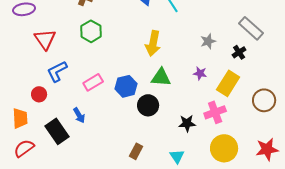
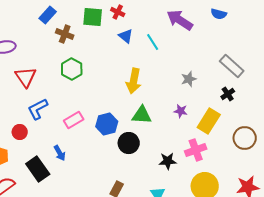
black cross: (239, 52) -> (228, 94), moved

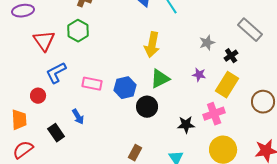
green hexagon: (72, 69) -> (78, 31), moved
black cross: (228, 94) -> (231, 56), moved
green triangle: (142, 115) -> (160, 79), turned -30
pink rectangle: (74, 120) -> (92, 84), turned 42
black rectangle: (38, 169) -> (56, 133), size x0.7

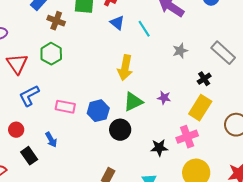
gray star: (207, 43) -> (180, 51), moved
purple star: (199, 75) -> (164, 98), moved
red circle: (38, 96) -> (16, 130), moved

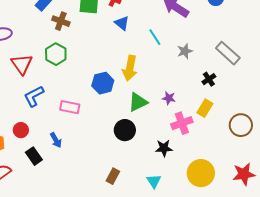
cyan line: (144, 29) -> (155, 37), moved
yellow rectangle: (200, 108) -> (205, 108), size x0.7
blue hexagon: (98, 111) -> (103, 83), moved
pink cross: (187, 137) -> (182, 123), moved

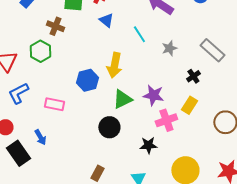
brown cross: (61, 21) -> (55, 26), moved
purple star: (169, 98) -> (153, 95), size x1.5
black rectangle: (34, 156) -> (18, 153), size x1.4

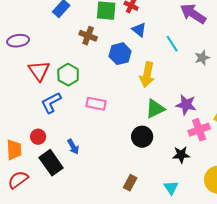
green hexagon: (40, 51) -> (68, 75), moved
blue hexagon: (87, 80) -> (120, 54), moved
pink rectangle: (54, 104) -> (96, 104), moved

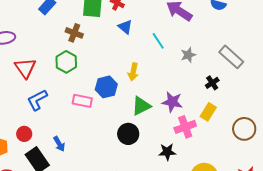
blue hexagon: (120, 54) -> (106, 87), moved
green hexagon: (68, 75) -> (66, 62), moved
yellow arrow: (147, 75) -> (133, 72), size x0.7

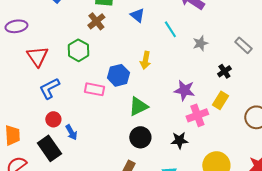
brown cross: (74, 33) -> (96, 21), moved, turned 30
gray rectangle: (231, 57) -> (243, 45), size x0.7
green triangle: (141, 106) -> (138, 106), moved
red circle: (24, 134) -> (53, 119), moved
black circle: (128, 134) -> (140, 137), moved

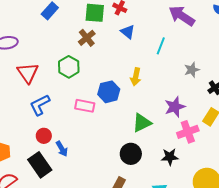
cyan line: (170, 29) -> (161, 46), turned 54
gray star: (200, 43) -> (192, 70), moved
purple star: (184, 90) -> (175, 107), turned -30
green triangle: (138, 106) -> (142, 123), moved

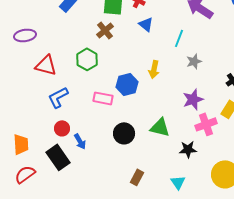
gray star: (192, 70) -> (194, 61), moved
red triangle: (28, 73) -> (46, 65), turned -40
green triangle: (142, 123) -> (160, 127), moved, turned 40
black circle: (131, 154) -> (124, 133), moved

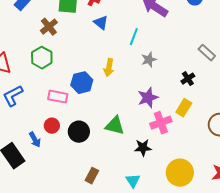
brown cross: (105, 30) -> (49, 27), moved
red circle: (62, 128) -> (52, 126), moved

